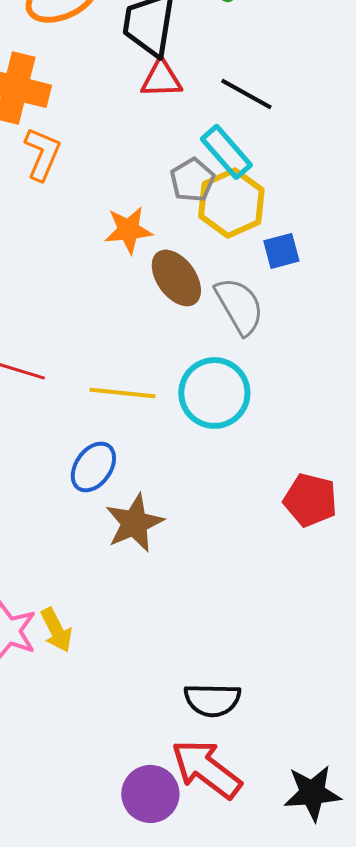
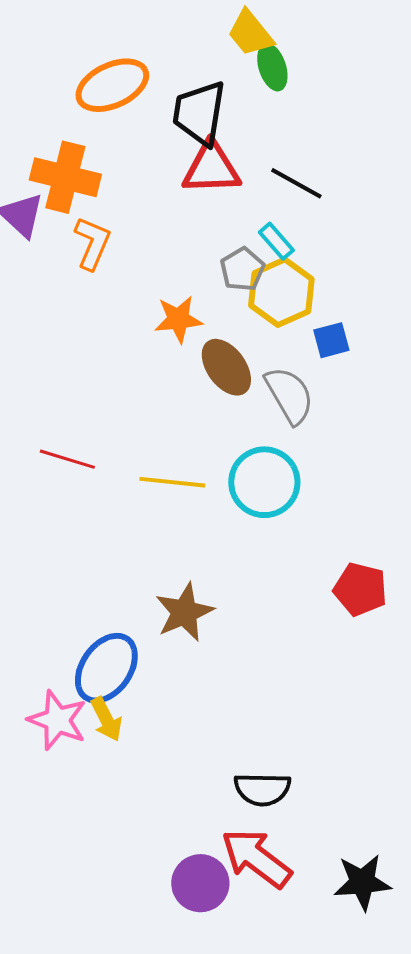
red triangle: (161, 79) -> (211, 168), size x1.4
cyan rectangle: (226, 152) -> (276, 241), size x0.7
blue ellipse: (93, 467) -> (106, 668), moved, size x1.4

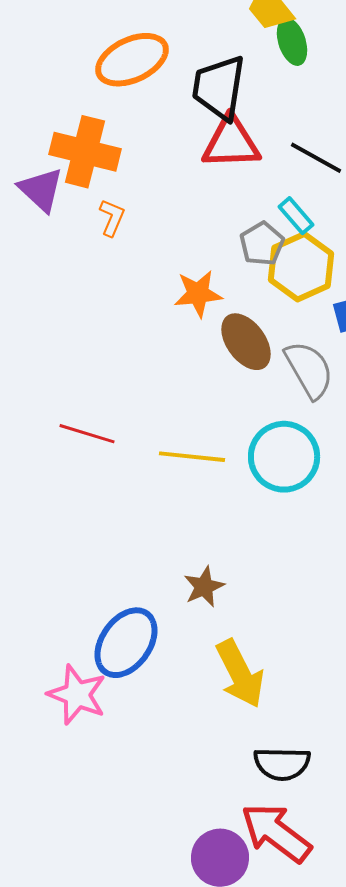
orange L-shape: (92, 243) -> (112, 218), size x0.7
brown star: (184, 612) -> (204, 587), size x0.7
yellow arrow: (106, 719) -> (240, 674), moved, size x1.5

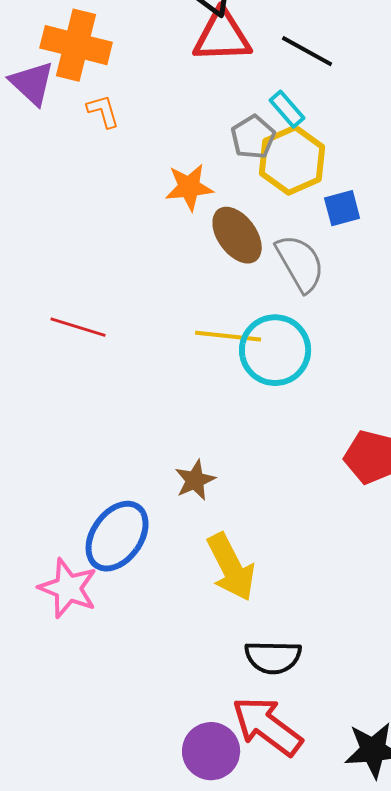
orange L-shape: (112, 218) -> (103, 111), turned -39
yellow line: (192, 457) -> (228, 336), moved

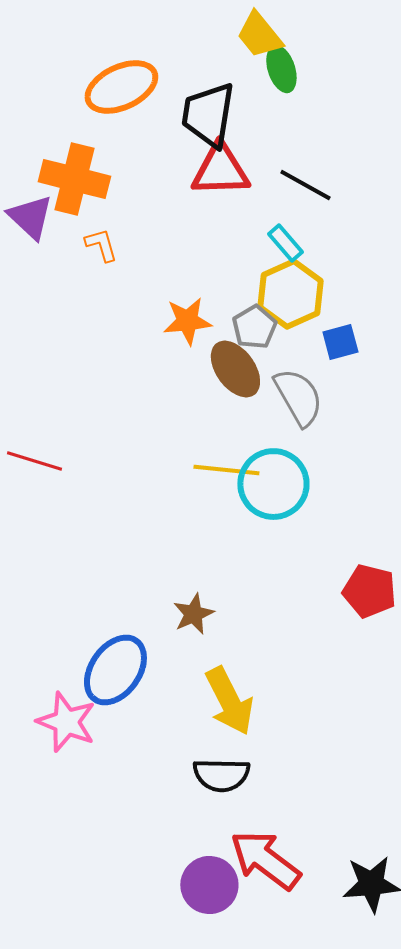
gray pentagon: (253, 137) -> (254, 327), moved
red line: (78, 327) -> (34, 461), moved
black semicircle: (273, 657) -> (221, 775), moved

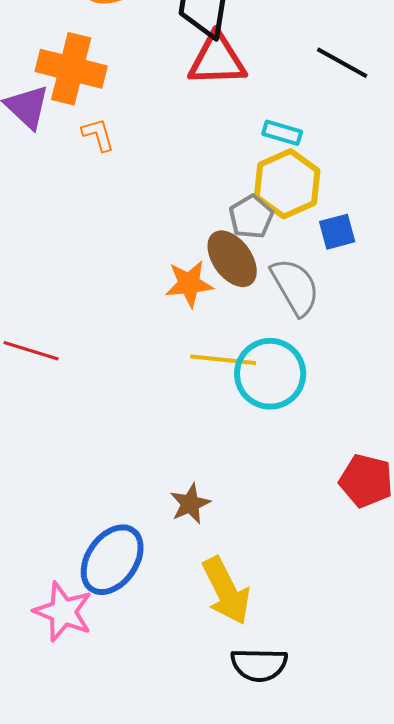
black line: (305, 185) -> (342, 63), moved
cyan rectangle: (285, 243) -> (282, 133), turned -33
orange star: (187, 321) -> (189, 284), moved
black semicircle: (221, 775) -> (259, 665), moved

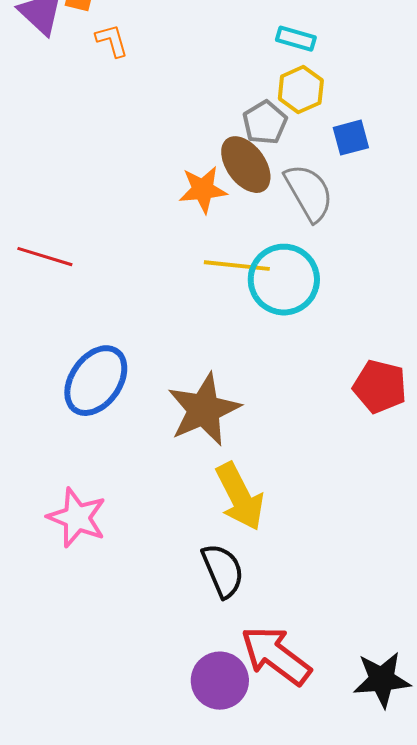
yellow hexagon: (287, 184) -> (301, 90), size x0.7
brown star: (190, 504) -> (204, 410), size x1.8
blue ellipse: (112, 560) -> (96, 381), moved
black semicircle: (259, 665) -> (223, 571), moved, turned -114

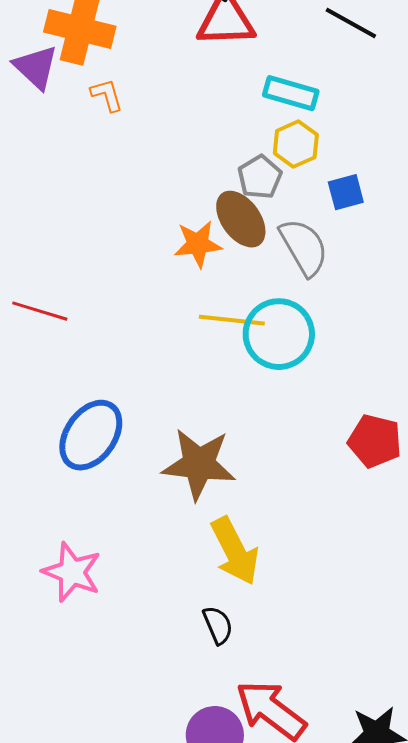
cyan rectangle: (296, 39) -> (291, 93), size x1.4
brown star: (204, 410) -> (199, 464), turned 30
black semicircle: (223, 571) -> (218, 625), size x0.7

